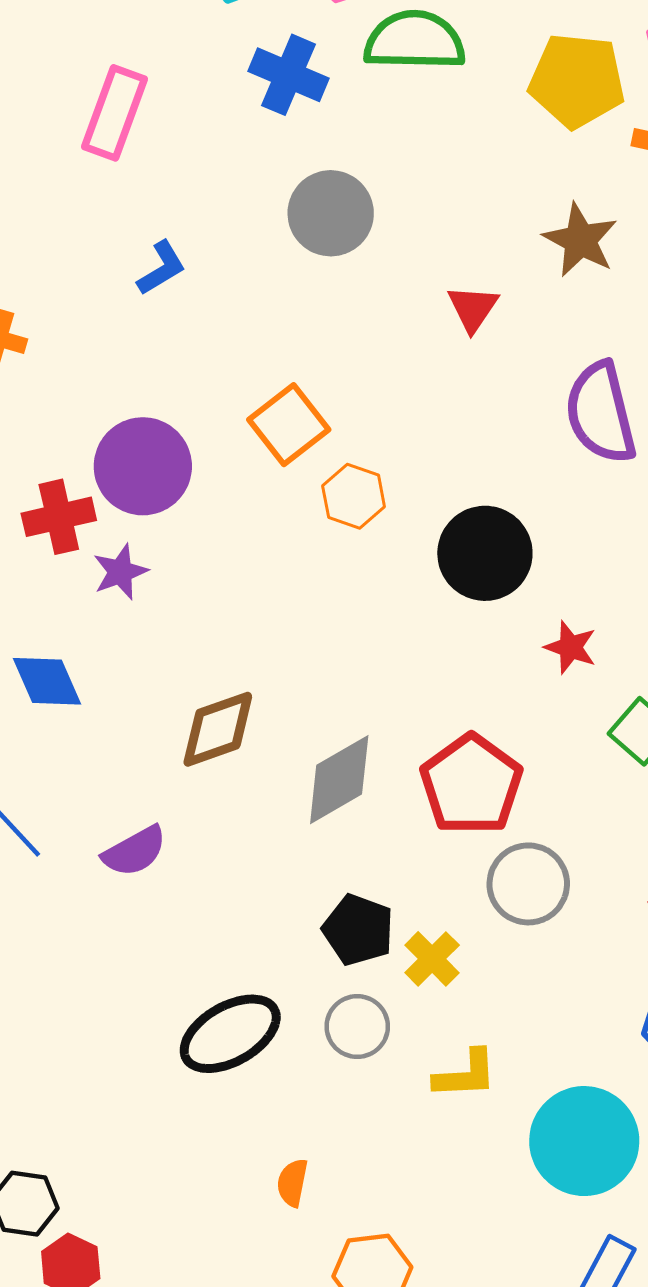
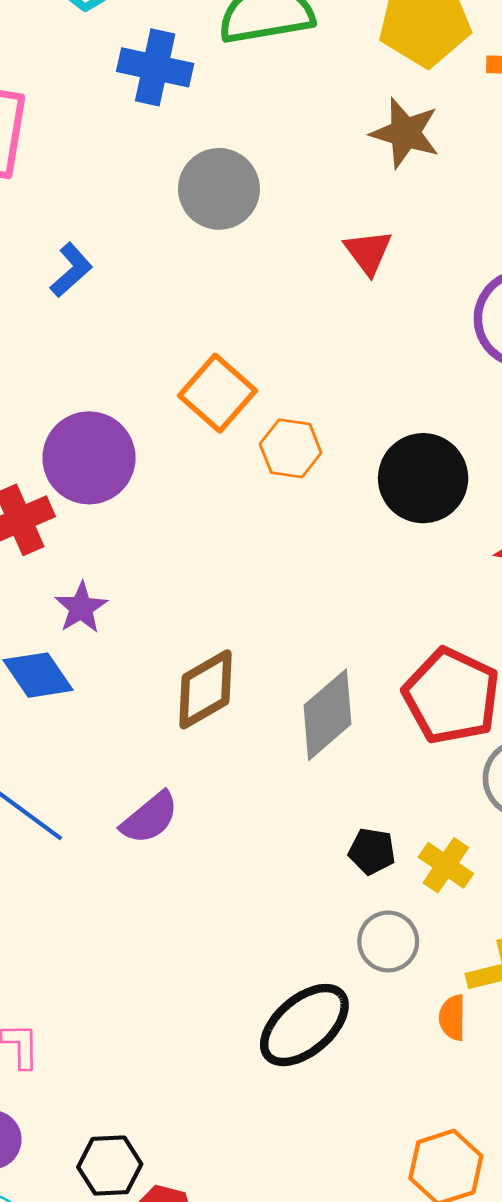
brown star: (580, 240) -> (405, 133), moved
purple star: (120, 572) -> (81, 608), moved
black pentagon: (358, 930) -> (372, 851), size x0.7
black ellipse: (230, 1034) -> (304, 1025), moved
orange semicircle: (292, 1183) -> (452, 1018), moved

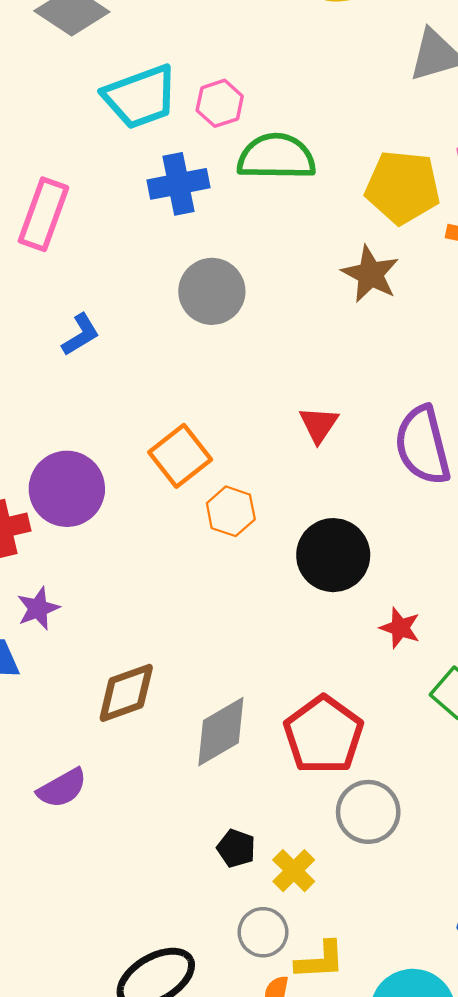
blue cross: (155, 67) -> (179, 184), turned -34
red triangle: (368, 252) -> (319, 425), moved
gray circle: (388, 941) -> (263, 932), moved

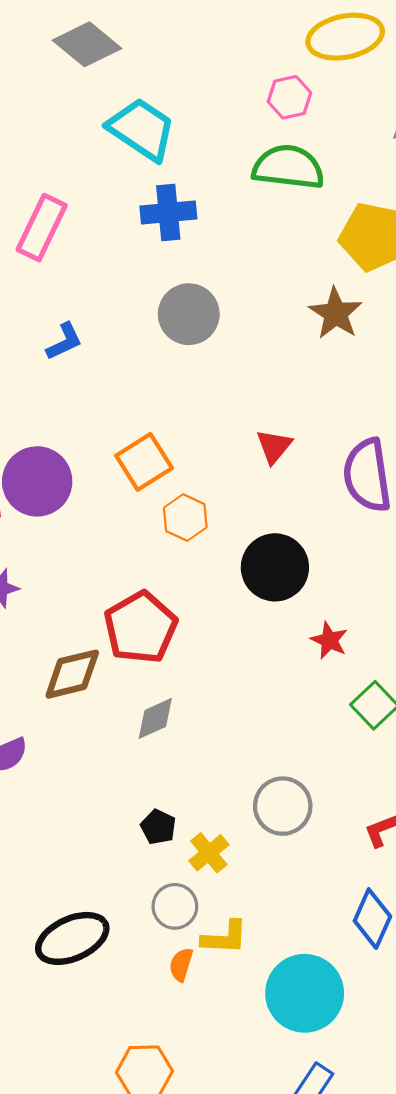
cyan trapezoid: (140, 97) -> (142, 129), turned -132
pink hexagon: (220, 103) -> (289, 97), moved
green semicircle: (276, 157) -> (288, 167), moved
gray diamond: (221, 732) -> (155, 718), size x0.7
red pentagon: (324, 735) -> (141, 627), moved

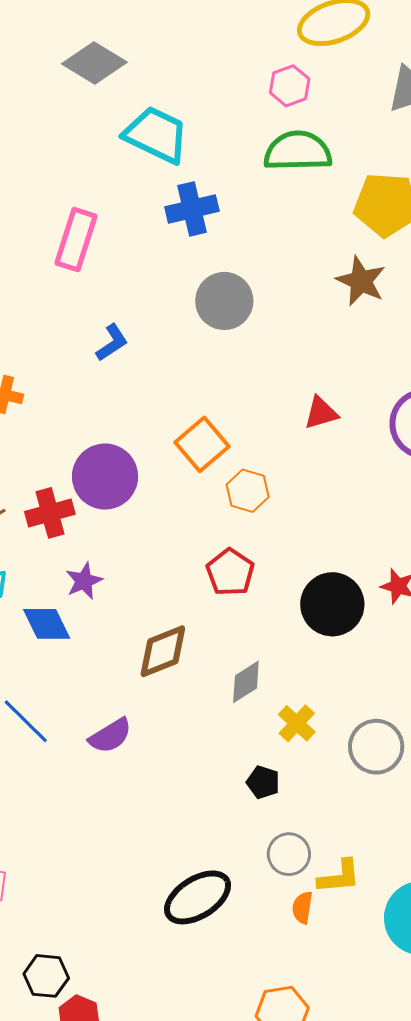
red triangle: (274, 446) -> (321, 413), turned 42
black circle: (275, 567) -> (332, 604), moved
red pentagon: (141, 627) -> (230, 572), moved, size x0.7
yellow cross: (209, 853) -> (297, 723), moved

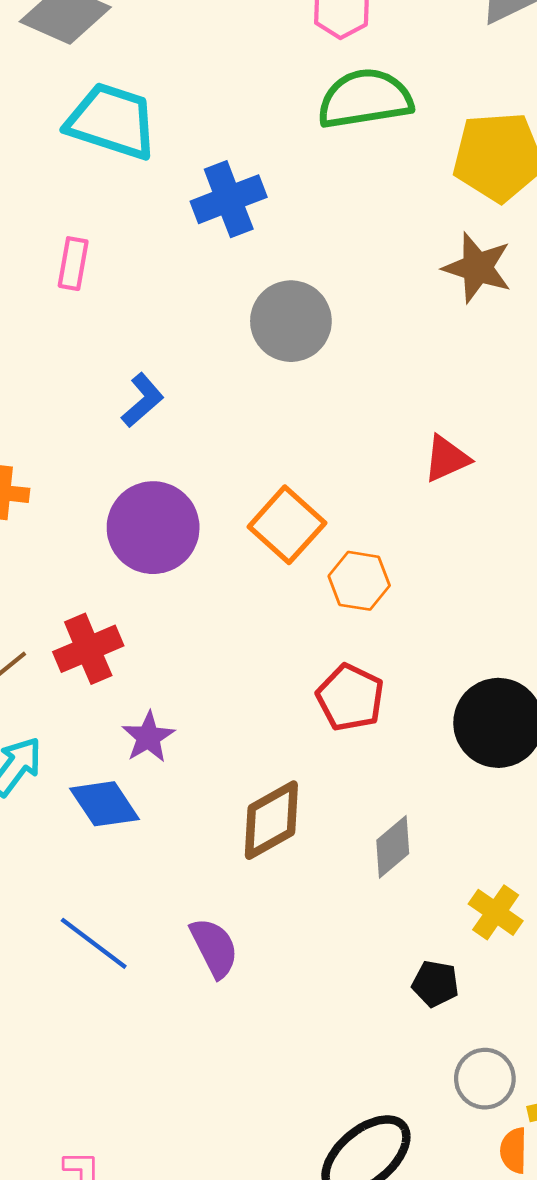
cyan trapezoid: (156, 135) -> (112, 121), moved
pink rectangle: (76, 240) -> (73, 264), size x0.6
purple circle: (105, 477) -> (153, 528), moved
yellow cross: (297, 723) -> (496, 912), moved
purple semicircle: (110, 736) -> (214, 948), turned -78

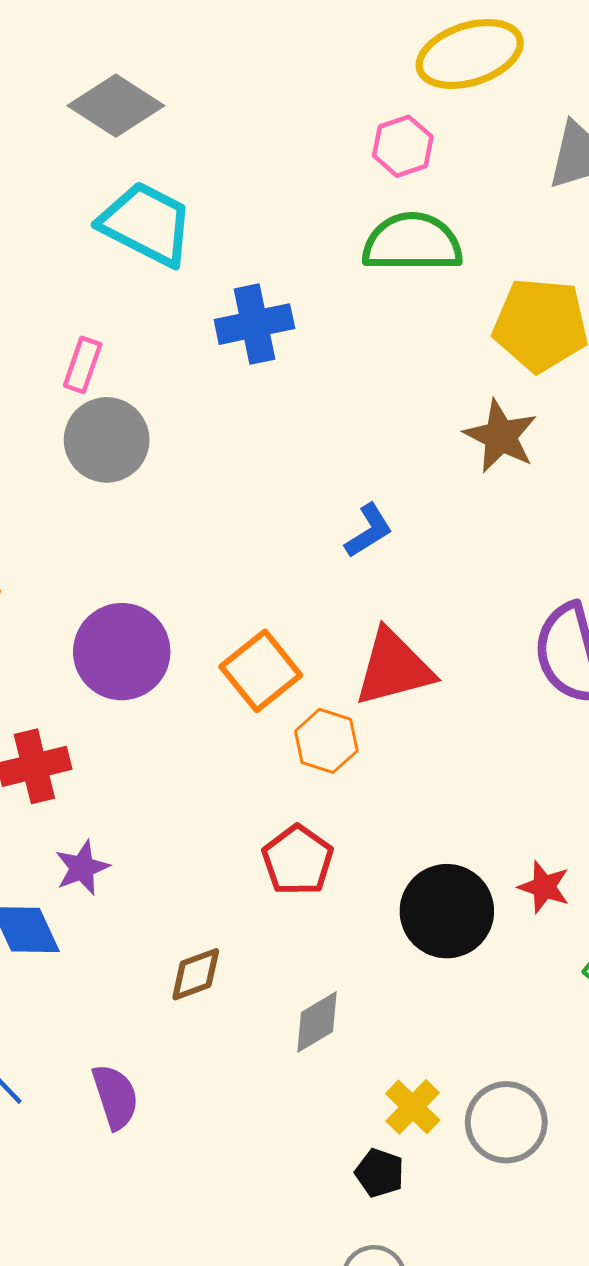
gray circle: (291, 321) -> (107, 440), moved
blue L-shape: (143, 400) -> (369, 531), moved
red triangle: (447, 459) -> (394, 668), moved, size x1.6
brown diamond: (271, 820) -> (196, 974), size x0.7
black pentagon: (435, 984) -> (380, 1173), moved

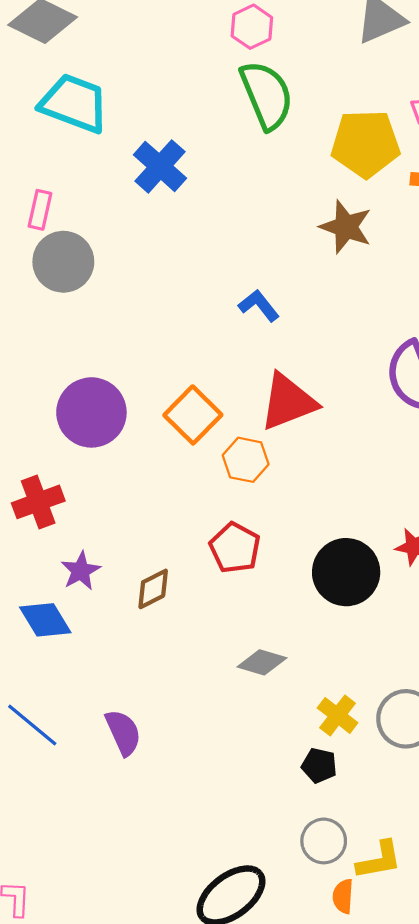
green semicircle: (412, 243) -> (267, 95), turned 74
blue cross: (254, 324) -> (160, 166), turned -30
blue L-shape: (369, 531) -> (259, 306), turned -90
brown diamond: (196, 974) -> (153, 589), moved
gray diamond: (317, 1022) -> (262, 662), turned 54

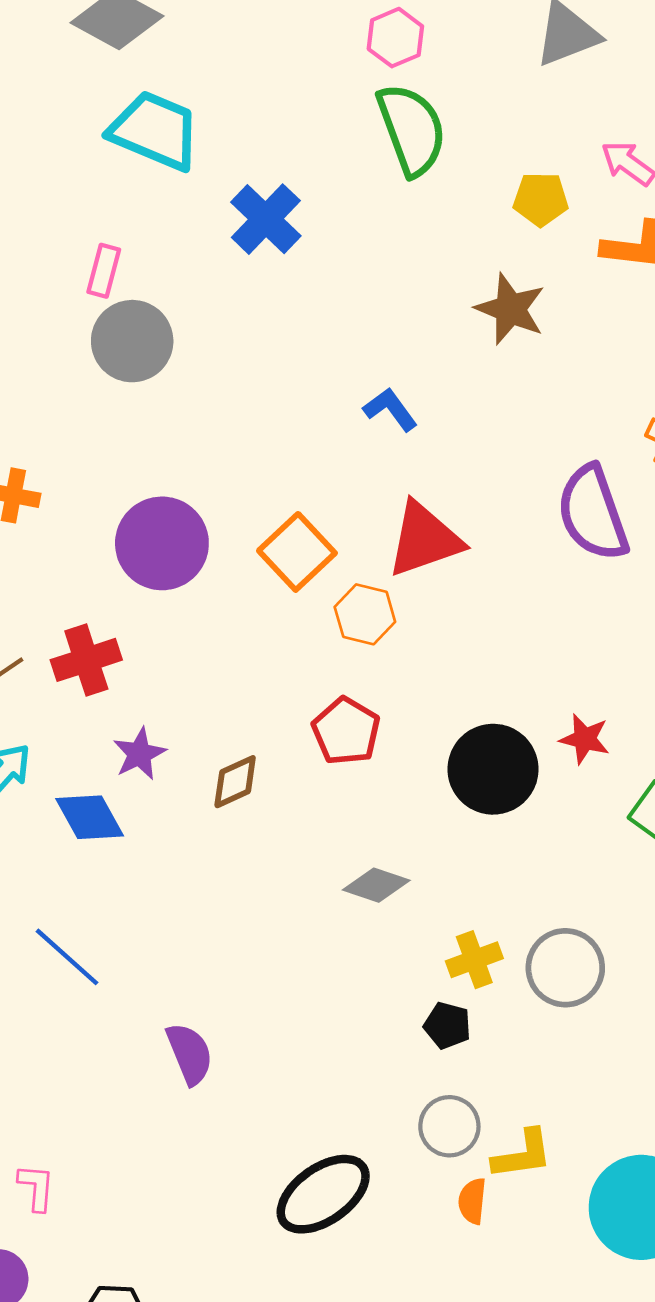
yellow pentagon: (365, 144) -> (541, 199), size x0.6
yellow cross: (338, 715) -> (474, 960), turned 30
purple semicircle: (123, 732) -> (190, 1054), moved

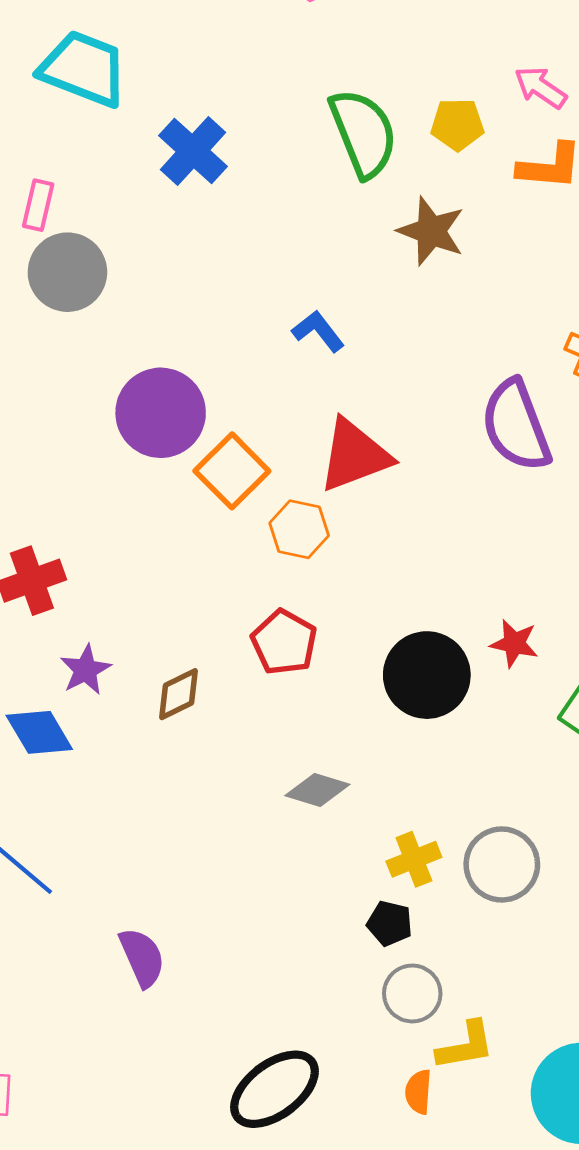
green semicircle: (412, 129) -> (363, 133), moved
purple circle: (162, 543) -> (161, 413), moved
gray circle: (449, 1126) -> (412, 993), moved

